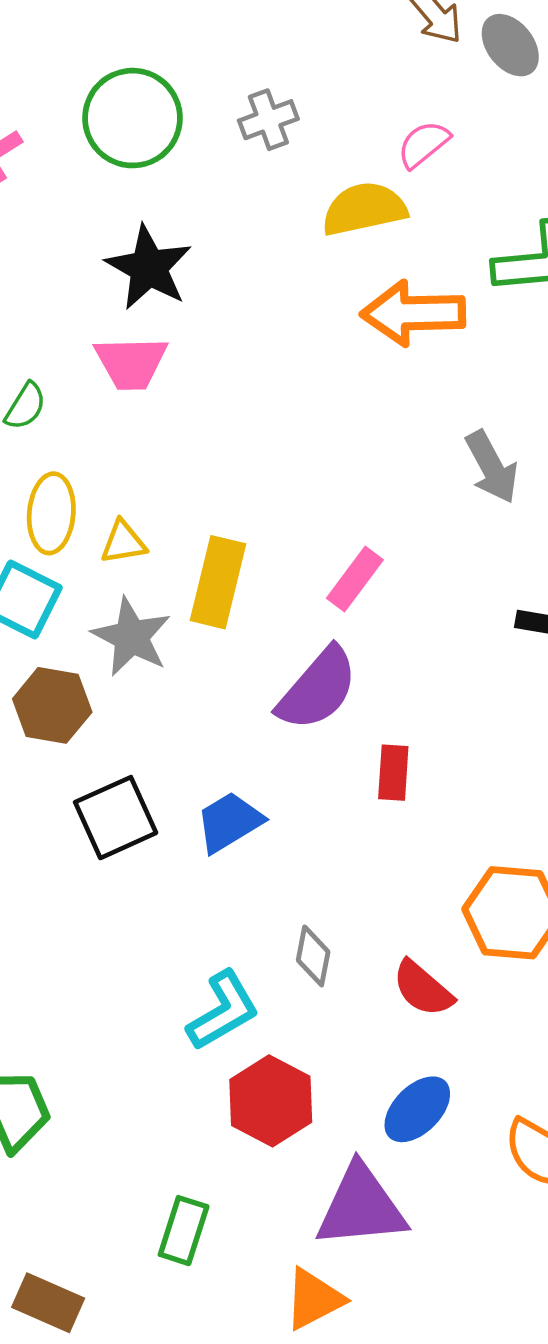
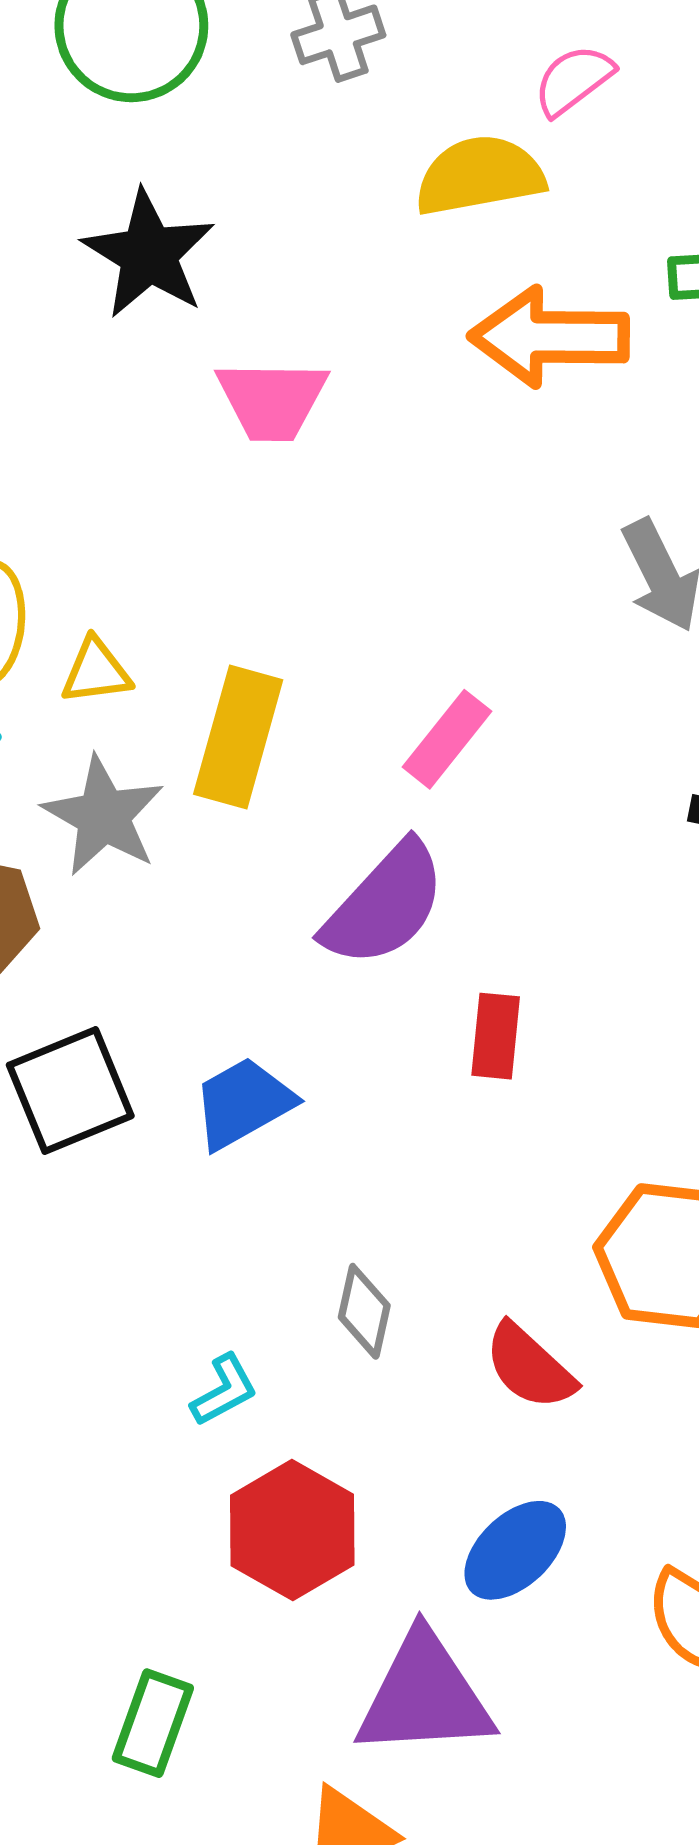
pink trapezoid: (131, 363) -> (272, 400), moved
cyan L-shape: (223, 1011) -> (224, 1390), size x0.6

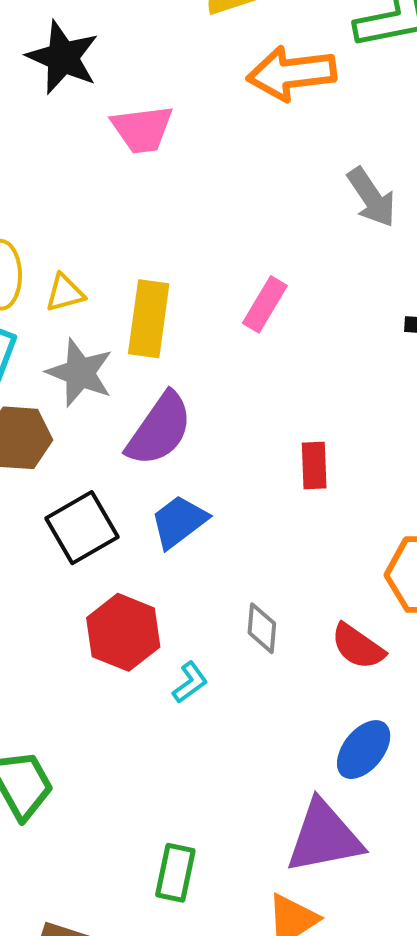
purple semicircle: (385, 905) -> (159, 429), moved
red hexagon: (292, 1530) -> (123, 632), moved

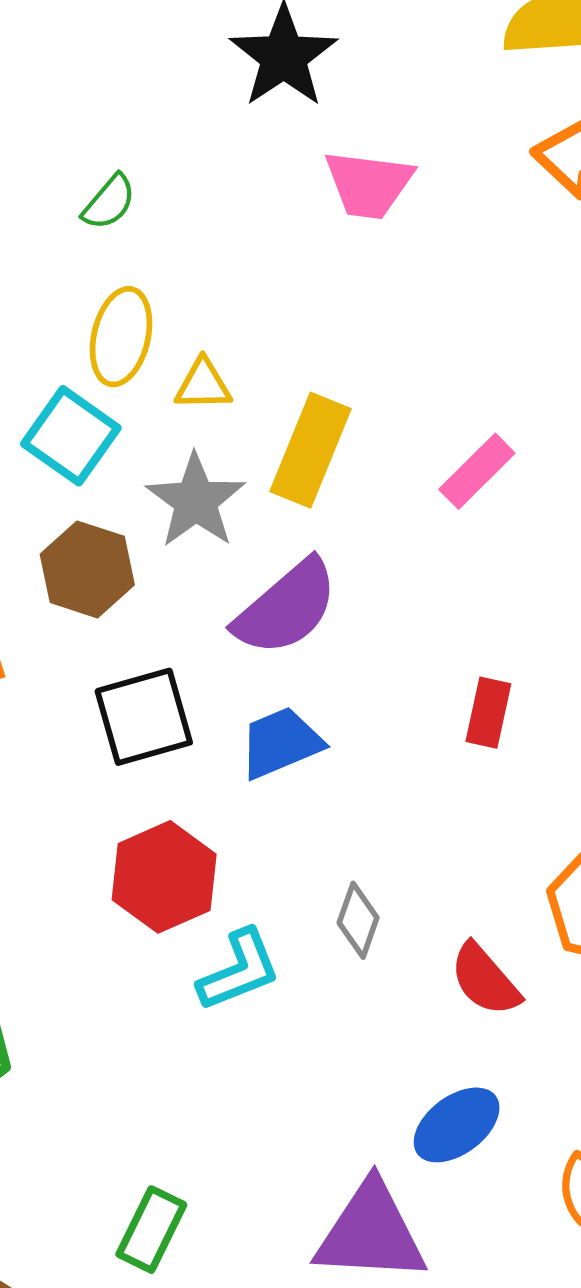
cyan L-shape: (190, 682) -> (239, 970), size x1.5

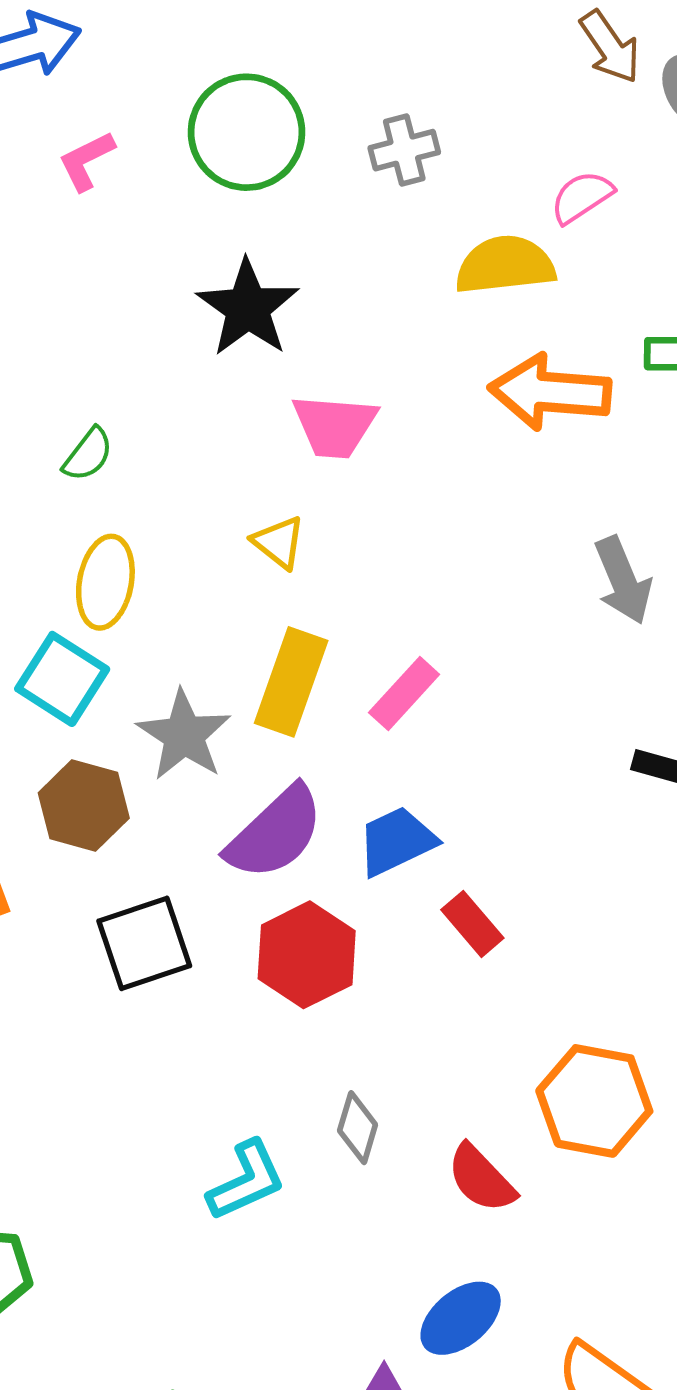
yellow triangle: (203, 385) -> (279, 542), moved, turned 42
pink rectangle: (477, 471) -> (404, 694), moved
red rectangle: (488, 713) -> (472, 924), turned -50
blue trapezoid: (281, 743) -> (397, 841), moved
red hexagon: (164, 877) -> (307, 955), moved

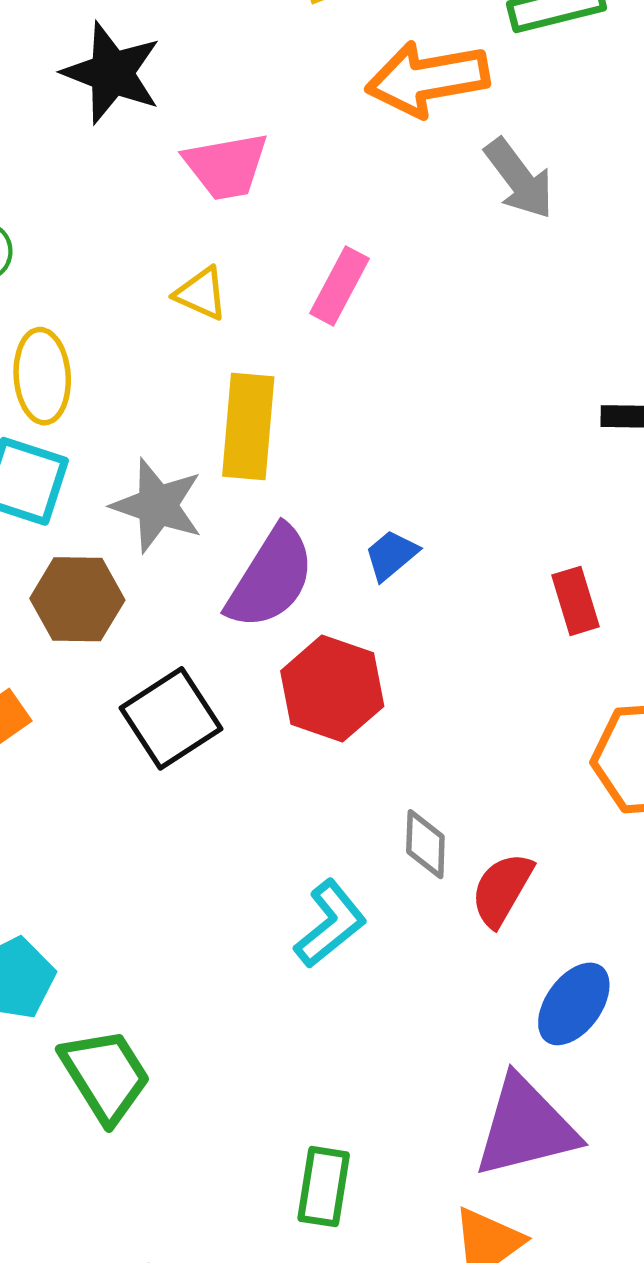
gray arrow: (623, 580) -> (519, 179), moved
pink rectangle: (404, 694) -> (340, 286), moved
blue trapezoid: (397, 841) -> (391, 555), size x0.7
red rectangle: (472, 924) -> (575, 601), moved, turned 38
red semicircle: (481, 1179) -> (502, 889), moved, turned 88

